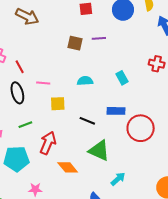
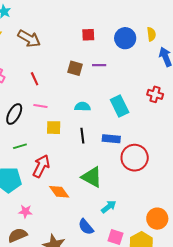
red line: (20, 67) -> (35, 79), moved
cyan rectangle: (122, 78) -> (120, 106), size x1.5
black ellipse: (17, 93) -> (14, 114), turned 40
black line: (87, 121) -> (82, 136), moved, turned 56

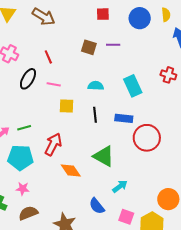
black ellipse: (14, 114) -> (28, 79), moved
green line: (20, 146) -> (24, 128), moved
pink star: (25, 211) -> (23, 189), moved

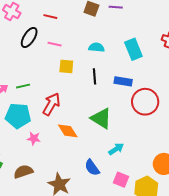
red line: (48, 57) -> (50, 17), turned -56
pink star: (23, 189) -> (34, 138), moved

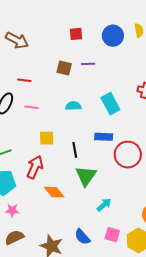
yellow square: (66, 66) -> (47, 138), moved
black line: (94, 76) -> (75, 150), moved
green triangle: (101, 118) -> (86, 176), turned 40
pink star: (34, 138) -> (12, 210), moved
blue semicircle: (92, 168) -> (82, 237), moved

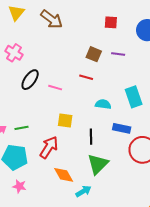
red line: (24, 80) -> (86, 77), moved
cyan semicircle: (73, 106) -> (103, 104), moved
cyan arrow: (104, 205) -> (83, 191), moved

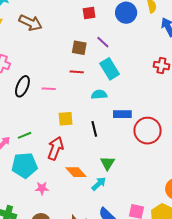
purple line: (118, 54) -> (103, 42), turned 48
cyan rectangle: (134, 97) -> (110, 69), moved
green triangle: (98, 164) -> (107, 163), moved, size x0.7
pink star: (19, 186) -> (42, 188), moved

